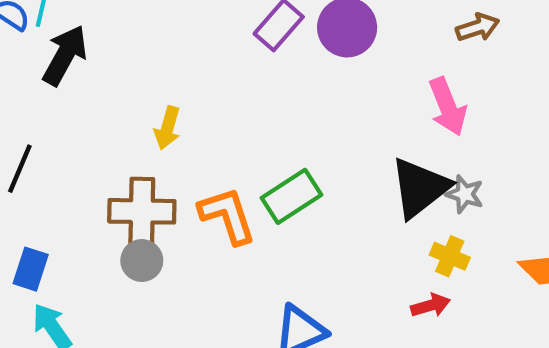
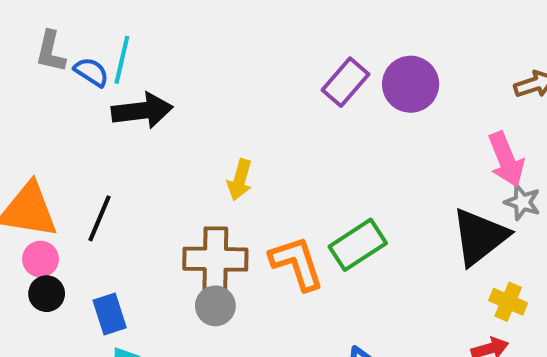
black arrow: (65, 55) -> (142, 111), turned 54
gray star: (465, 194) -> (522, 202), moved
blue rectangle: (31, 269) -> (110, 314), turned -36

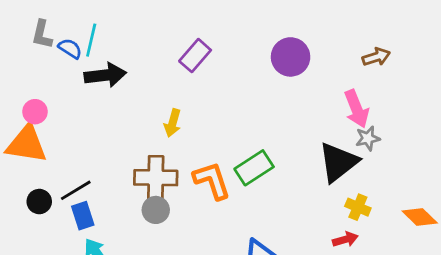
purple rectangle: (346, 82) -> (195, 56), moved
gray star: (522, 202) -> (368, 138), turned -30
black line: (99, 218) -> (76, 190), moved, turned 36
pink circle: (40, 259) -> (35, 112), moved

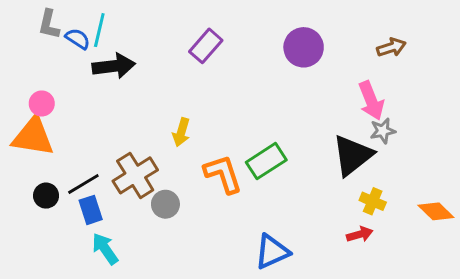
yellow arrow: (173, 123) -> (181, 132), moved
brown cross: (156, 178) -> (135, 175), moved, turned -33

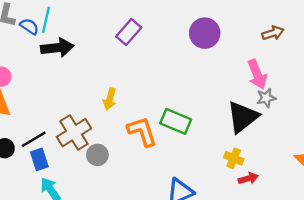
green rectangle: (266, 161) -> (176, 121), turned 56
yellow cross: (373, 201) -> (234, 158), moved

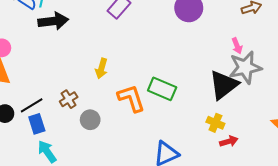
pink arrow: (257, 74) -> (237, 46), size x0.6
gray star: (266, 98) -> (245, 67), size x1.8
brown cross: (74, 133) -> (69, 99), size x0.6

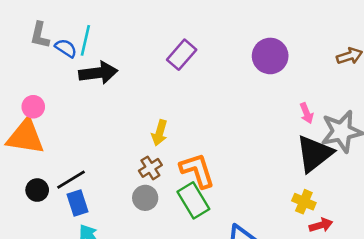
pink arrow: (237, 46) -> (307, 113), moved
green rectangle: (162, 89) -> (193, 200), moved, turned 36
brown cross: (69, 99) -> (150, 168), moved

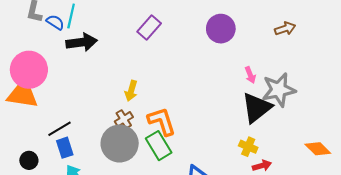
pink circle: (33, 107) -> (29, 70), size x2.0
black circle: (37, 190) -> (29, 160), moved
gray circle: (145, 198) -> (120, 143), size x1.8

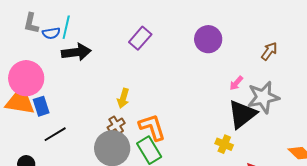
blue semicircle: (55, 22) -> (51, 33), turned 138
brown arrow: (285, 29) -> (269, 51), moved, turned -36
pink arrow: (250, 75) -> (236, 83), turned 63
yellow cross: (248, 147) -> (224, 144), moved
blue rectangle: (65, 148) -> (41, 106), moved

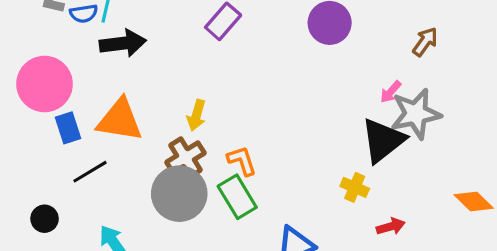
pink arrow: (236, 83) -> (391, 92), moved
orange triangle: (20, 101) -> (120, 120), moved
brown cross: (116, 125) -> (185, 158), size x1.4
orange L-shape: (152, 127) -> (242, 161), size x0.7

